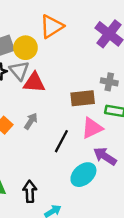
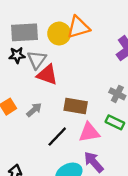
yellow circle: (25, 48) -> (59, 34), moved
brown rectangle: (83, 98) -> (76, 106), moved

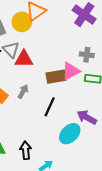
pink triangle: (89, 132) -> (71, 71), moved

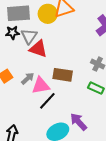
pink triangle: (71, 71) -> (41, 86), moved

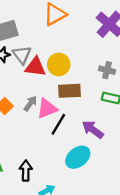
yellow circle: (48, 14) -> (59, 65), moved
purple arrow: (79, 122) -> (93, 129), moved

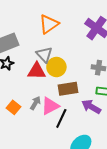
gray triangle: (22, 55) -> (44, 55), moved
purple arrow: (93, 129) -> (91, 107), moved

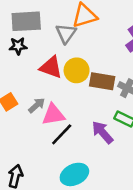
gray triangle: (44, 55) -> (66, 33), moved
brown rectangle: (68, 89) -> (102, 81), moved

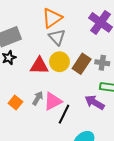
gray triangle: (66, 33) -> (57, 37), moved
brown rectangle: (102, 81) -> (82, 64), turned -48

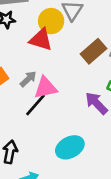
yellow circle: (59, 62) -> (51, 21), moved
black line: (64, 114) -> (36, 105), moved

